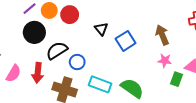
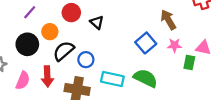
orange circle: (49, 10) -> (50, 32), moved
black triangle: (101, 29) -> (97, 22), moved
black circle: (34, 32) -> (27, 44), moved
blue square: (126, 41) -> (146, 43), moved

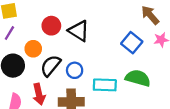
black triangle: (97, 22) -> (79, 31), size x1.5

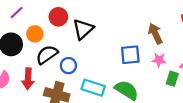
black triangle: (79, 31) -> (83, 29), turned 30
blue square: (132, 43) -> (130, 55), turned 30

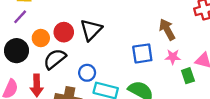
red circle: (58, 17) -> (64, 32), moved
blue circle: (68, 66) -> (87, 73), moved
green rectangle: (172, 79) -> (188, 76), turned -32

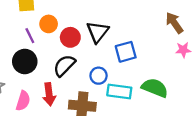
purple line: (20, 17) -> (30, 36), moved, turned -63
orange circle: (41, 38) -> (49, 24), moved
blue square: (142, 53) -> (126, 52), moved

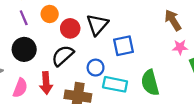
purple line: (30, 36) -> (24, 18), moved
green semicircle: (155, 88) -> (150, 83), turned -130

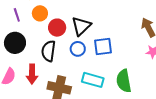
black semicircle: (63, 56) -> (49, 51), turned -45
blue circle: (96, 68) -> (78, 49), moved

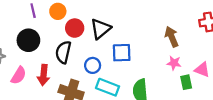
blue circle: (78, 49) -> (93, 65), moved

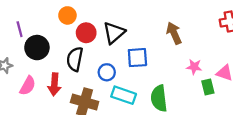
purple line: (33, 11) -> (20, 29), moved
brown arrow: (172, 37) -> (174, 33), moved

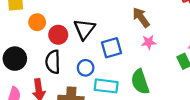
pink star: (194, 67) -> (149, 42), moved

